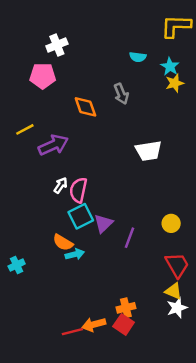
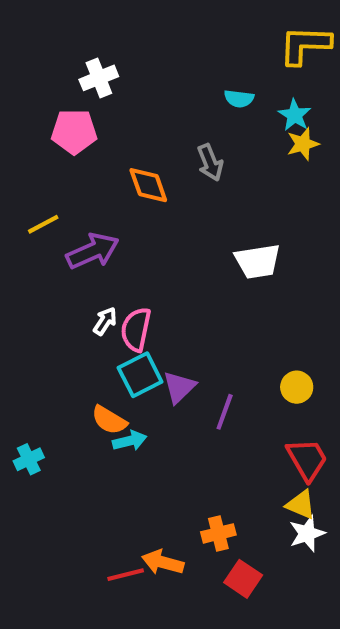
orange arrow: (94, 324) -> (163, 562), turned 30
red square: (124, 324) -> (243, 579), moved

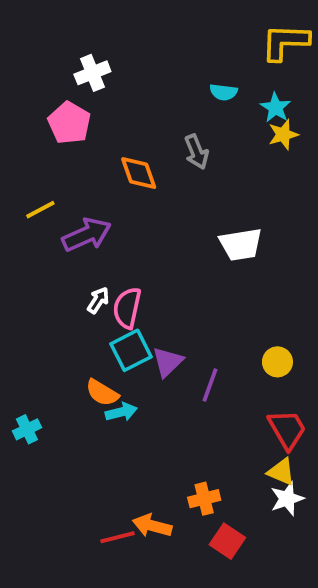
pink pentagon: (74, 132) -> (69, 123), turned 30

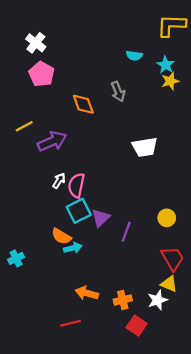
white cross: (92, 73) -> (36, 43), moved, turned -30
white star: (287, 499) -> (157, 300), moved
orange arrow: (152, 526) -> (87, 293), moved

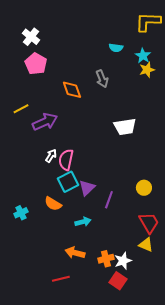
cyan arrow: (73, 248) -> (83, 222), moved
cyan cross: (16, 258) -> (21, 213), moved
white star: (157, 300) -> (123, 261), moved

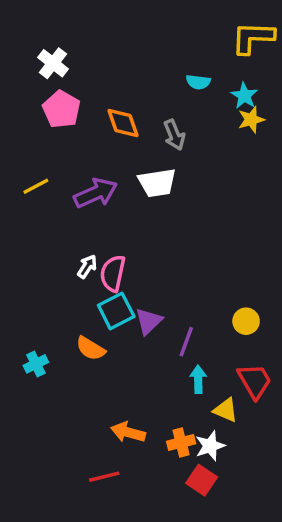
orange diamond: (72, 90) -> (123, 123), moved
purple arrow: (45, 122) -> (96, 193), moved
white trapezoid: (125, 127) -> (157, 183), moved
cyan arrow: (83, 222) -> (198, 379), moved, turned -77
yellow triangle: (146, 245) -> (226, 410), moved

